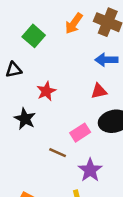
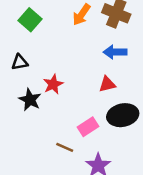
green square: (34, 36) -> (30, 20), moved
black star: (25, 119) -> (30, 100), moved

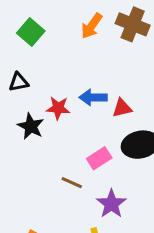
blue arrow: (115, 52) -> (93, 97), moved
red star: (53, 84) -> (58, 108), turned 30

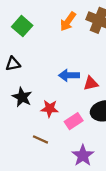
red star: (58, 108) -> (50, 109), moved
brown line: (72, 183) -> (40, 139), moved

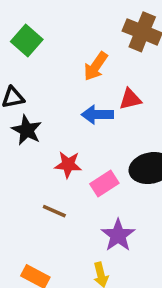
orange arrow: (68, 21) -> (96, 66), moved
red triangle: (91, 83) -> (130, 99), moved
black star: (22, 97) -> (27, 130), moved

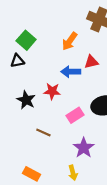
green square: (27, 41) -> (26, 40), moved
black star: (27, 130) -> (26, 100), moved
red star: (68, 165) -> (52, 91), moved

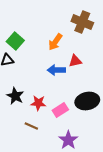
red star: (52, 91) -> (38, 103), moved

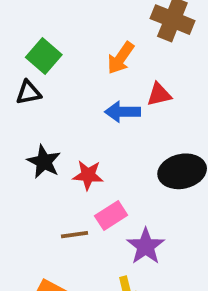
pink rectangle: (60, 110) -> (111, 215), moved
brown line: (31, 126) -> (75, 235), moved, turned -32

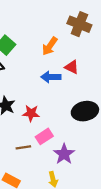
red triangle: (159, 94) -> (72, 67), turned 40

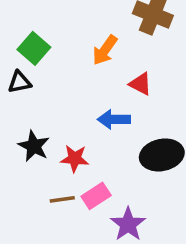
blue arrow: (51, 77) -> (114, 119), moved
brown line: (23, 147) -> (62, 199), moved

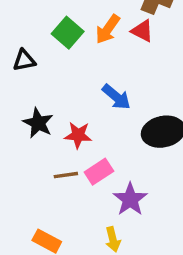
green square: (34, 48) -> (68, 33), moved
red triangle: (140, 84) -> (142, 31), moved
blue arrow: (114, 119) -> (116, 97), turned -140

